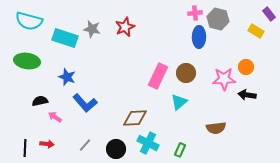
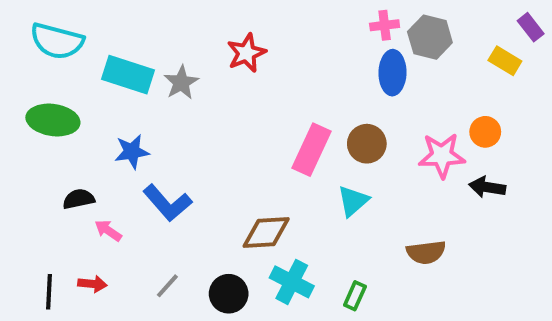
gray star: (92, 29) -> (181, 83), moved, turned 30
blue star: (67, 77) -> (132, 152), turned -30

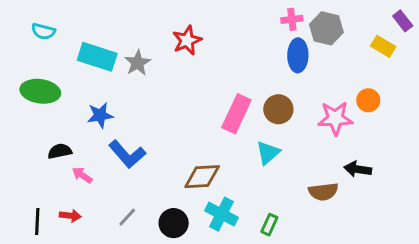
cyan semicircle: (57, 41) -> (43, 31), size x0.6
black arrow: (487, 187) -> (358, 169), moved

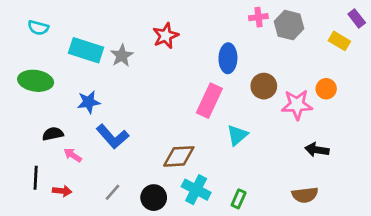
blue ellipse: (298, 55) -> (228, 58), moved
brown circle: (278, 109) -> (264, 86), moved
brown semicircle: (323, 192) -> (305, 195), moved
black line: (37, 222) -> (36, 178), moved

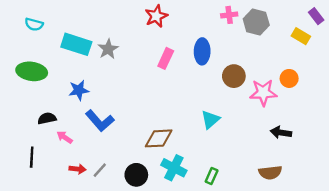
red star: (166, 36) -> (156, 16), moved
pink rectangle: (209, 101) -> (166, 58), moved, size x0.7
red arrow: (62, 191) -> (78, 169), moved

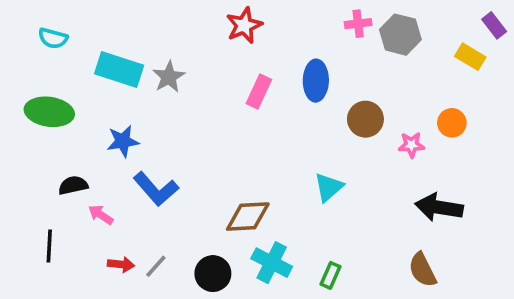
pink star: (263, 93) -> (411, 145), size x0.6
black arrow: (281, 133) -> (439, 207), size x1.4
brown semicircle: (270, 172) -> (422, 270), turned 70

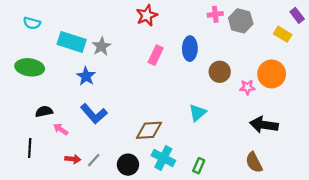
orange circle: (452, 123) -> (272, 74), size x1.6
blue star: (123, 141) -> (86, 76), moved, turned -30

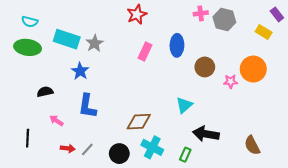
green ellipse: (30, 67) -> (28, 47), moved
black semicircle: (44, 112) -> (45, 92), moved
blue L-shape: (94, 114) -> (87, 106), turned 50
black arrow: (264, 125) -> (206, 134), moved
brown semicircle: (254, 162) -> (252, 145), moved

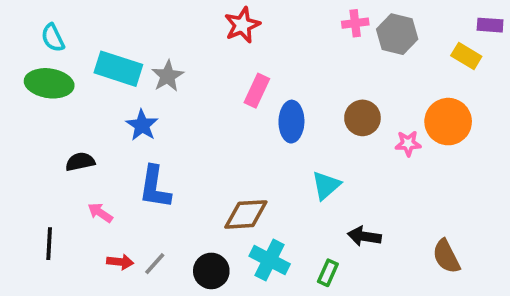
purple rectangle: (277, 14) -> (490, 25), turned -48
cyan semicircle: (30, 22) -> (53, 38), turned 49
blue ellipse: (177, 45) -> (291, 122), moved
black arrow: (206, 134) -> (364, 236), size x0.7

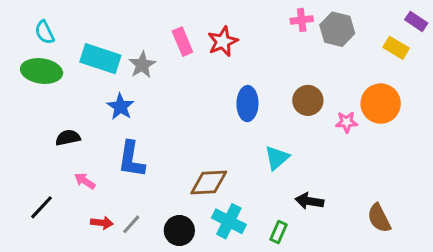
red star: (242, 25) -> (223, 42), moved
purple rectangle: (490, 25) -> (416, 21), turned 30
pink rectangle: (257, 91) -> (182, 42), moved, turned -48
black line: (49, 244) -> (42, 207), turned 40

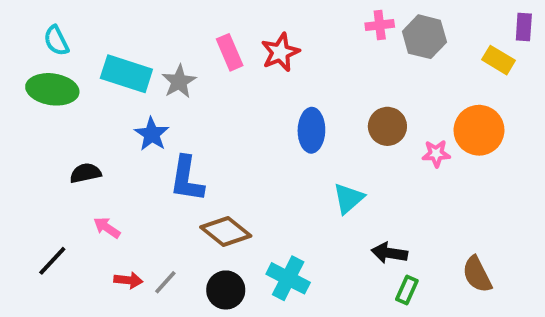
purple rectangle: (416, 21) -> (524, 27), turned 60
blue L-shape: (131, 159) -> (187, 179), moved
brown diamond: (209, 183) -> (226, 232), moved, turned 42
green rectangle: (278, 232) -> (407, 290), moved

